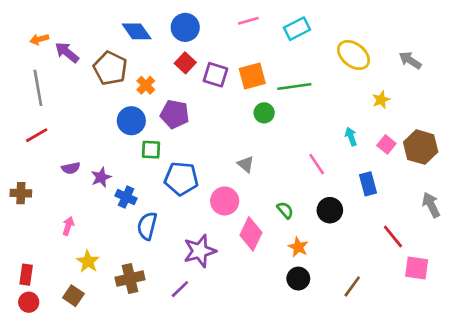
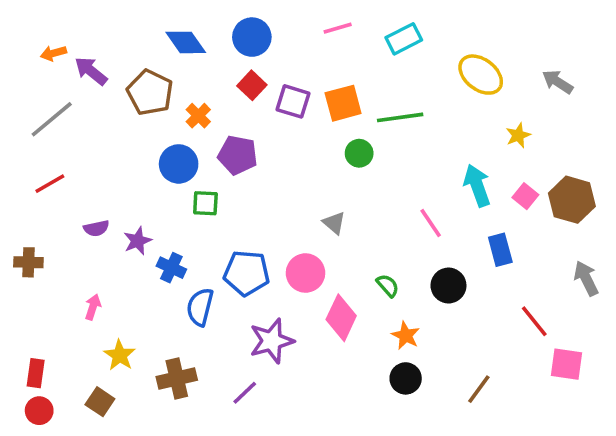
gray line: (38, 88) -> (52, 119), turned 60
cyan arrow: (351, 137) -> (477, 185), size x1.6
blue pentagon: (181, 179) -> (247, 273), moved

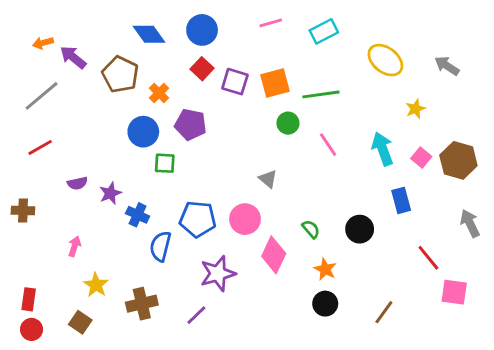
pink line: (431, 223) -> (328, 145), moved

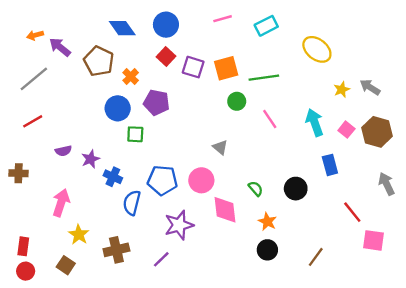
gray arrow: (447, 66) -> (370, 87), moved
pink arrow: (75, 246) -> (61, 203), size x1.6
pink diamond: (274, 255) -> (225, 210), turned -32

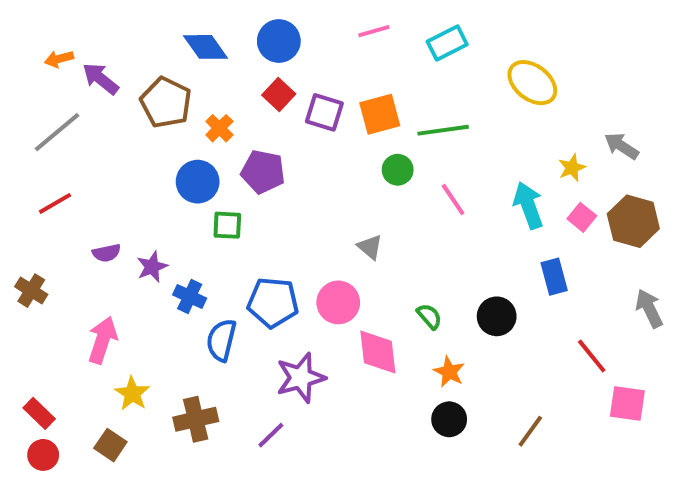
yellow star: (342, 89) -> (572, 168), moved
brown cross: (19, 173) -> (31, 291), turned 30
red rectangle: (23, 246) -> (39, 413), turned -54

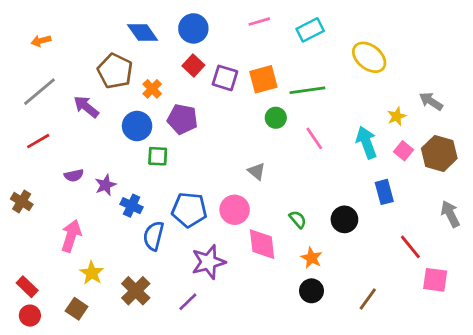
purple arrow: (101, 79) -> (86, 107), moved
brown cross: (196, 419) -> (136, 291), turned -32

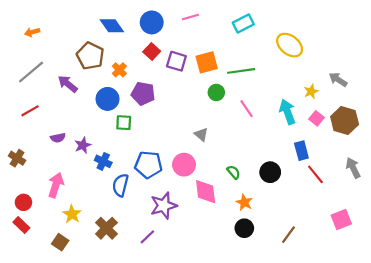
pink line: (259, 22) -> (190, 17), moved
red line: (410, 247) -> (315, 174), moved
pink square: (435, 280) -> (341, 220), turned -30
red circle: (30, 316) -> (23, 202), moved

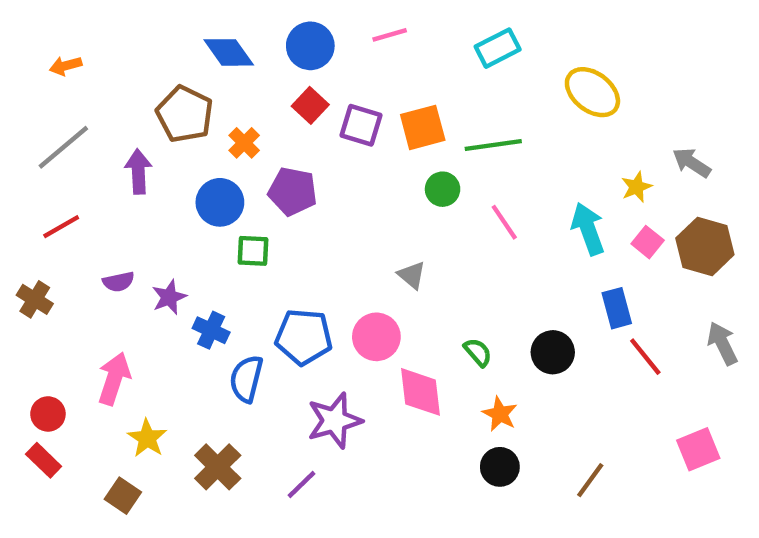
purple arrow: (68, 84) -> (138, 172), turned 48
brown cross: (17, 158) -> (35, 299), moved

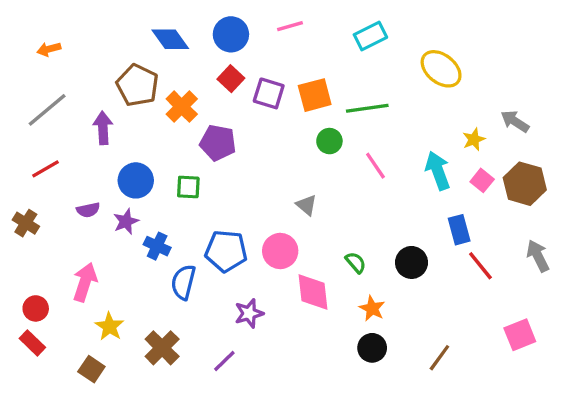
orange cross: (244, 143) -> (182, 107), size x1.4
blue circle: (220, 202) -> (136, 180), moved
purple star: (335, 421) -> (249, 313), size x0.7

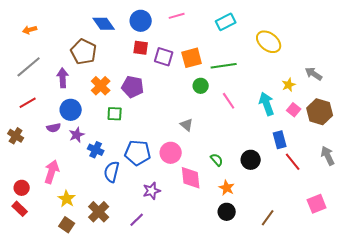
red square: (231, 79) -> (141, 48), turned -35
orange cross: (182, 107) -> (101, 86), moved
blue circle: (136, 180) -> (71, 110), moved
brown square: (91, 369) -> (67, 225), moved

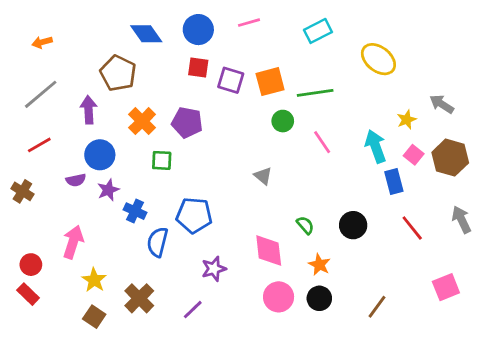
blue rectangle: (280, 140) -> (394, 182), moved
pink circle: (171, 153) -> (279, 297), moved

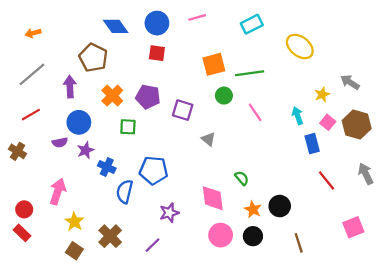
purple square: (231, 80) -> (183, 110), moved
cyan arrow: (376, 146) -> (298, 116), size x0.7
black circle: (353, 225) -> (280, 206), moved
brown line: (377, 307) -> (299, 243), turned -54

